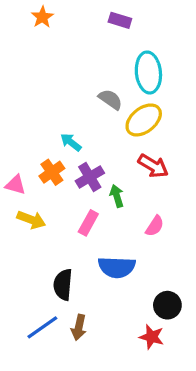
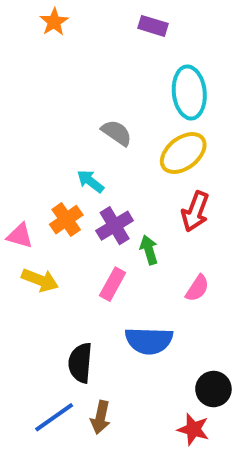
gray semicircle: (110, 99) -> (117, 133), moved
red arrow: (153, 166) -> (195, 212), turned 80

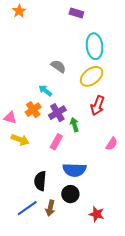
orange star: (54, 22) -> (19, 11), moved
pink semicircle: (197, 288) -> (112, 144), moved
black circle: (213, 389) -> (70, 194), moved

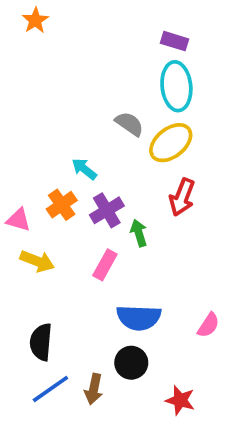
purple rectangle: (76, 13) -> (175, 41), moved
gray semicircle: (58, 66) -> (129, 124), moved
pink semicircle: (112, 144) -> (208, 325), moved
black semicircle: (40, 181) -> (41, 342), moved

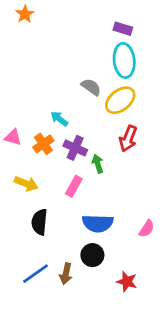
purple cross: (107, 210) -> (75, 148), turned -35
pink triangle: (18, 220) -> (13, 137), moved
black semicircle: (41, 342) -> (39, 222), moved

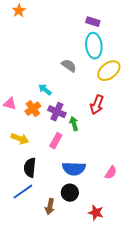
yellow ellipse: (120, 100) -> (109, 71), moved
blue line: (35, 274) -> (23, 192), moved

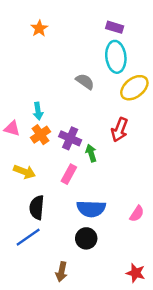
orange star: (19, 11) -> (39, 28), moved
cyan arrow: (45, 90) -> (38, 111), moved, turned -136
brown arrow: (50, 207) -> (61, 272), moved
red star: (96, 213) -> (136, 273), moved

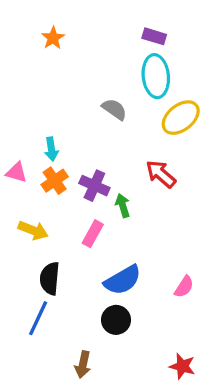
red arrow: (120, 130) -> (161, 174), turned 110
blue semicircle: (91, 209) -> (123, 280), turned -32
blue line: (28, 237) -> (38, 318), turned -30

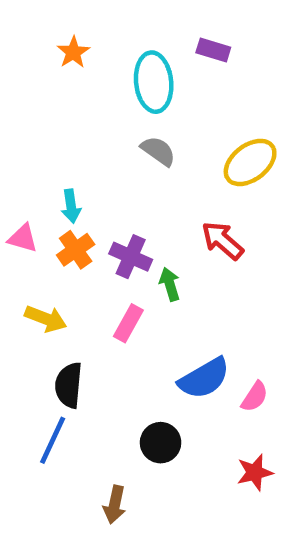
cyan ellipse: (156, 76) -> (154, 82), moved
blue semicircle: (123, 280) -> (204, 378), moved
red star: (182, 366) -> (255, 472), moved, turned -30

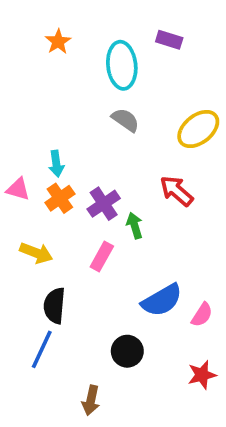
purple cross: (131, 257) -> (104, 204), turned 32

